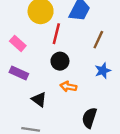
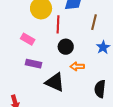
black triangle: (39, 99) -> (55, 82), size x1.5

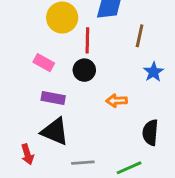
black circle: (66, 47) -> (84, 70), moved
black triangle: (55, 82) -> (55, 131), moved

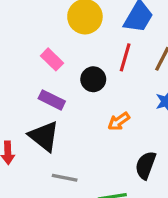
red line: (87, 40) -> (125, 57), moved
orange arrow: (117, 101) -> (119, 121), turned -48

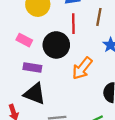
black circle: (93, 79) -> (56, 45), size x1.5
orange arrow: (119, 121) -> (82, 68), size x1.5

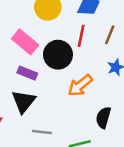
pink rectangle: (24, 40) -> (25, 42), size x1.5
black triangle: (35, 94) -> (24, 101), turned 35

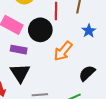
black semicircle: (103, 118) -> (87, 73), turned 42

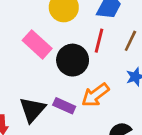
purple rectangle: (19, 50) -> (64, 106), moved

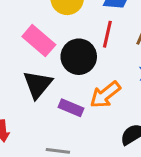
black triangle: (32, 110) -> (38, 84), moved

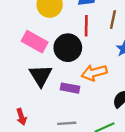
orange arrow: (105, 95) -> (94, 73), turned 35

